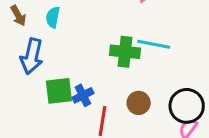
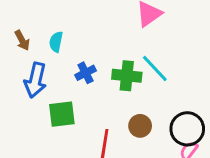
cyan line: (154, 44) -> (155, 68), turned 36
blue cross: (83, 95) -> (86, 73), moved

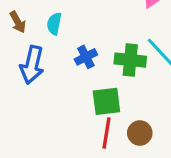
green square: (62, 114) -> (106, 101), moved
brown circle: (140, 126) -> (140, 133), moved

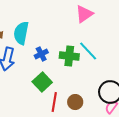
cyan semicircle: (54, 24) -> (21, 33), size x1.6
green square: (106, 101) -> (42, 82), moved, turned -36

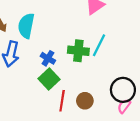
cyan line: (88, 51) -> (99, 45), turned 70
blue cross: (41, 54) -> (48, 58), moved, turned -32

